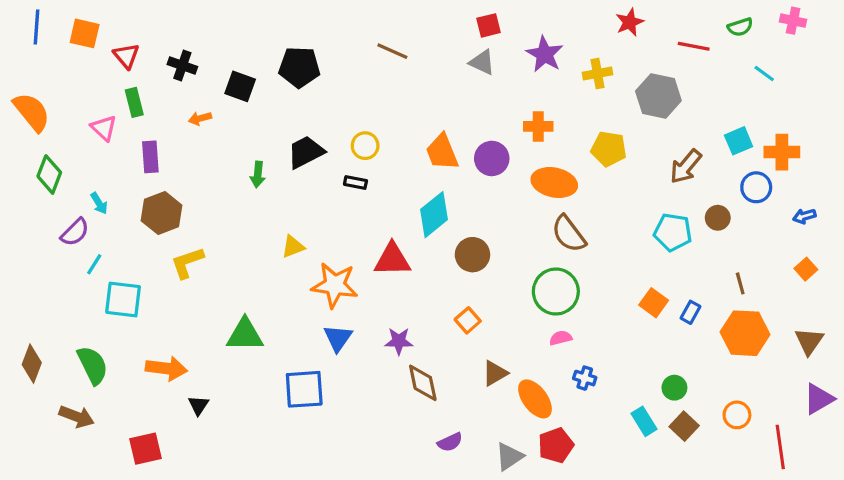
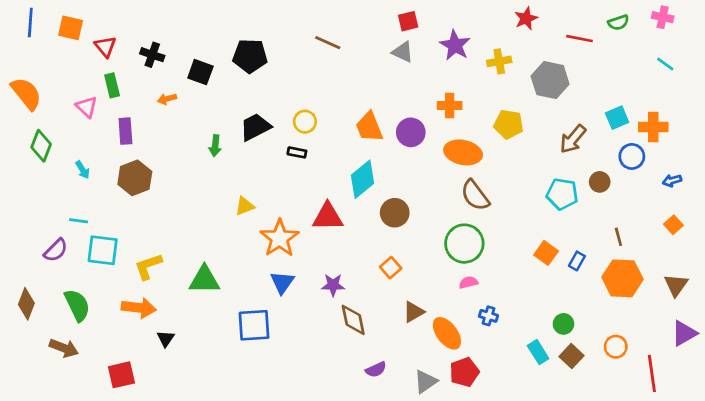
cyan line: (764, 74) -> (665, 64), moved
purple semicircle: (75, 232) -> (56, 250), moved
yellow L-shape: (187, 263) -> (148, 266), moved
cyan line: (94, 264) -> (79, 221), turned 66
orange star: (335, 285) -> (279, 238), turned 30

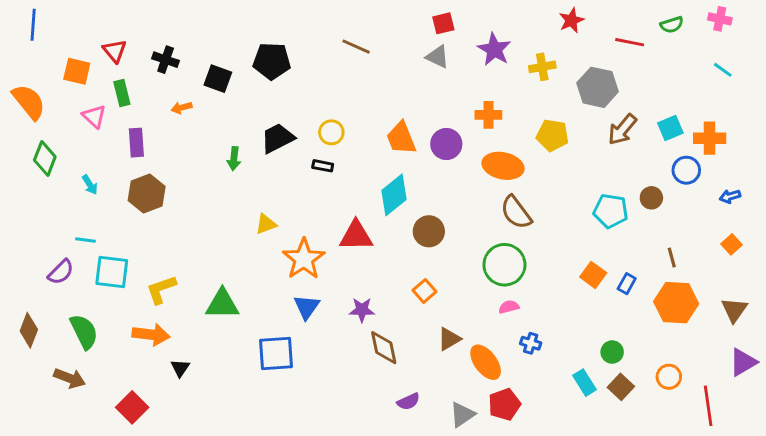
orange square: (71, 28) -> (77, 71), moved
brown arrow: (573, 139) -> (622, 129), moved
red square: (121, 375) -> (132, 407), turned -32

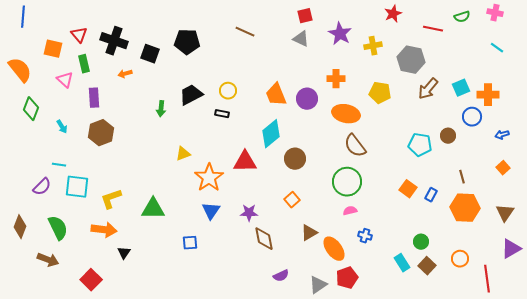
black cross: (166, 60) -> (114, 41), size x1.5
blue square: (276, 353) -> (190, 243), size x0.6

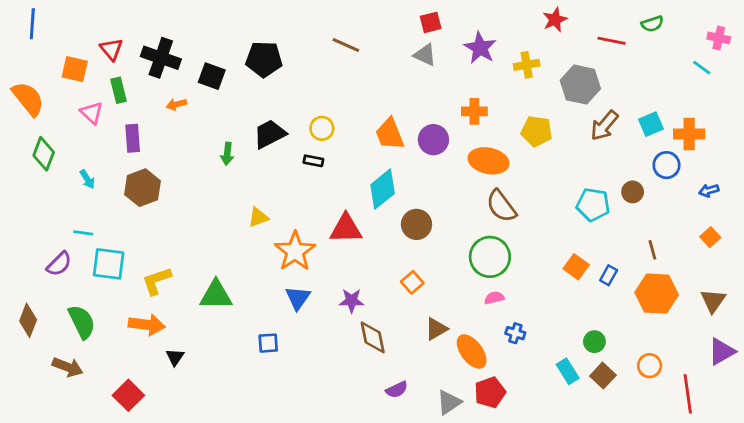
pink cross: (495, 13) -> (719, 38), moved

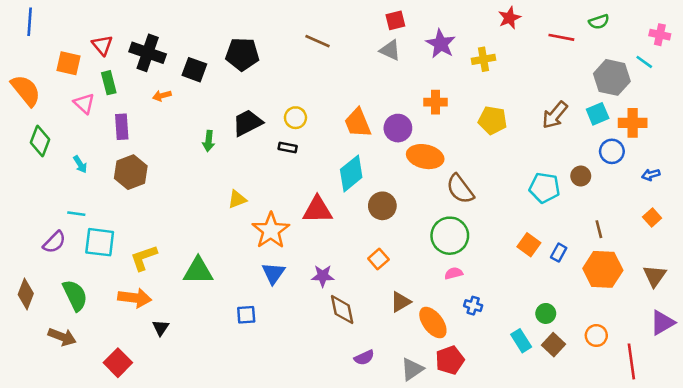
gray hexagon: (580, 85) -> (612, 77), moved
orange ellipse: (489, 161) -> (425, 157), moved

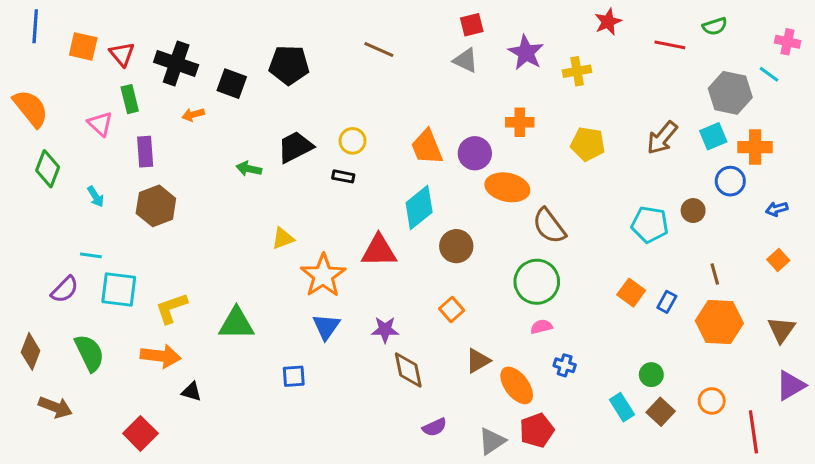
orange square: (69, 63) -> (83, 46), moved
green arrow: (209, 141) -> (249, 169), turned 96
black triangle: (161, 328) -> (192, 392), turned -48
brown arrow: (62, 337) -> (55, 407), moved

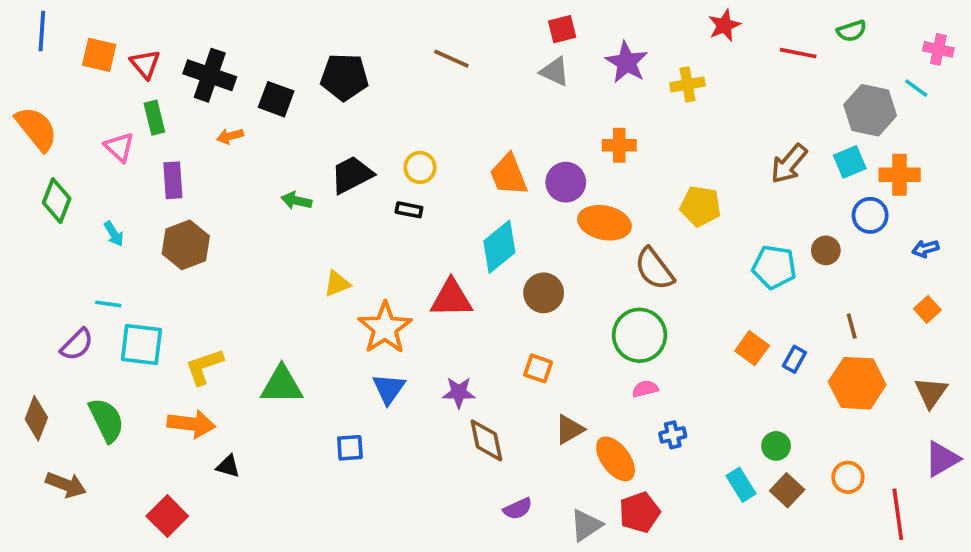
yellow pentagon: (588, 144) -> (700, 206), moved
orange square: (452, 310) -> (538, 368), turned -30
blue cross: (565, 365) -> (673, 435), turned -30

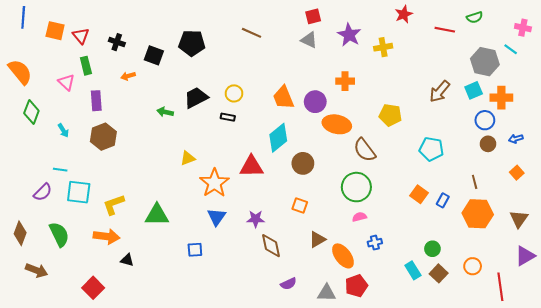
black cross: (210, 75) -> (117, 42), size x0.6
brown circle: (826, 250) -> (488, 144), moved
gray triangle: (586, 525) -> (327, 293), turned 36

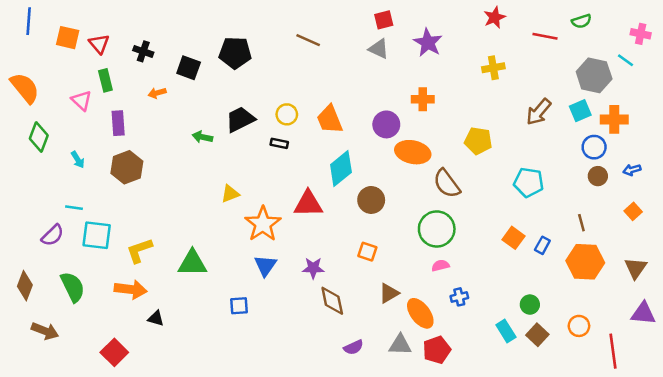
yellow cross: (383, 47) -> (493, 68), moved
orange trapezoid: (283, 98) -> (330, 119), moved
purple triangle: (525, 256) -> (643, 313), turned 35
gray triangle: (327, 293) -> (400, 345), moved

